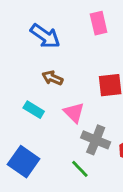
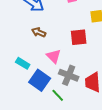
cyan rectangle: (34, 110) -> (23, 63), moved
blue square: (24, 162) -> (40, 80), moved

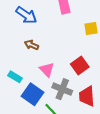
red square: (79, 37) -> (80, 65), moved, turned -30

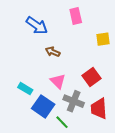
brown arrow: (31, 45) -> (53, 52), moved

